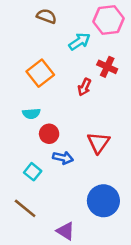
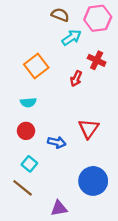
brown semicircle: (47, 16) -> (60, 15), moved
red circle: (49, 134) -> (26, 131), moved
cyan square: (33, 172) -> (29, 164), moved
purple triangle: (66, 231) -> (59, 208), turned -42

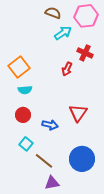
orange square: (36, 66) -> (19, 67), moved
brown line: (23, 188) -> (44, 161), moved

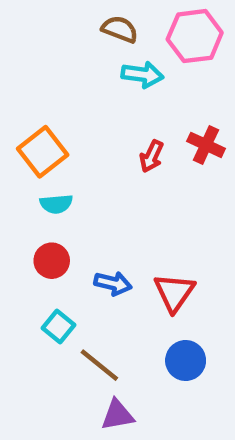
cyan arrow: (63, 33) -> (142, 75), turned 42
red cross: (85, 53) -> (206, 145), moved
red triangle: (78, 113) -> (174, 292), moved
blue circle: (82, 159) -> (186, 361), size x0.7

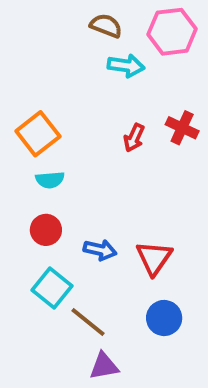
cyan square: (58, 326) -> (52, 288), size x1.4

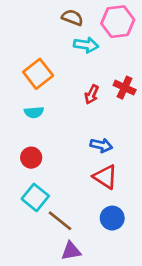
orange square: (38, 134) -> (38, 74), moved
cyan semicircle: (50, 180) -> (34, 112), moved
blue arrow: (100, 250) -> (101, 145), moved
red triangle: (154, 258) -> (105, 177), turned -32

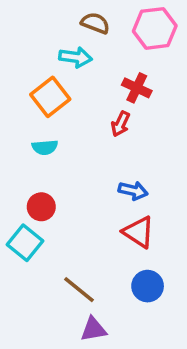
cyan arrow: (86, 45) -> (75, 57), moved
red cross: (125, 88) -> (137, 88), moved
cyan square: (35, 197) -> (25, 243), moved

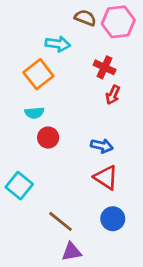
brown semicircle: (95, 23) -> (85, 18), moved
red arrow: (121, 124) -> (113, 95), moved
red circle: (41, 207) -> (48, 138), moved

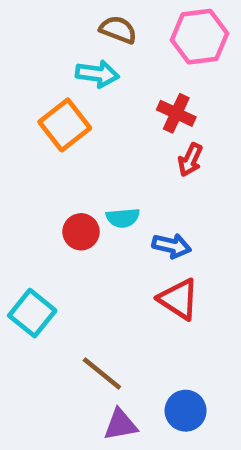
brown semicircle: (85, 18) -> (118, 30), moved
cyan semicircle: (34, 113) -> (123, 218), moved
blue circle: (113, 219) -> (186, 411), moved

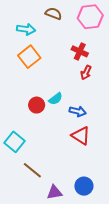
cyan arrow: (97, 74) -> (26, 29), moved
cyan semicircle: (123, 218) -> (56, 99), turned -32
brown line: (102, 373) -> (32, 170), moved

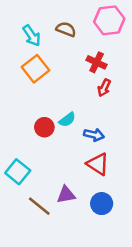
brown semicircle: (53, 14) -> (66, 29), moved
cyan arrow: (26, 29) -> (32, 36), turned 48
blue circle: (84, 186) -> (102, 204), moved
purple triangle: (54, 192) -> (66, 195), moved

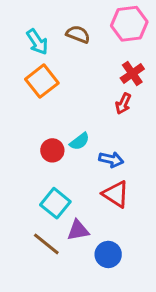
red cross: (97, 62) -> (132, 73), moved, turned 30
cyan square: (18, 172) -> (55, 203), moved
blue circle: (102, 204) -> (108, 254), moved

